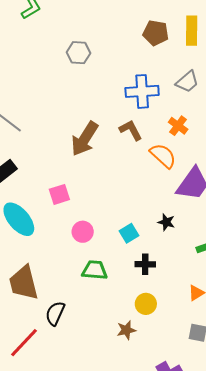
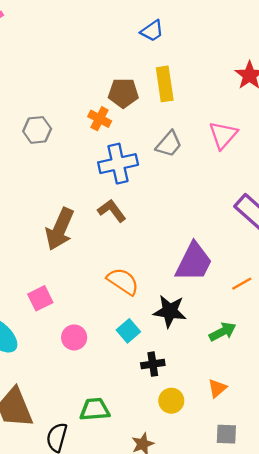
orange cross: (178, 126) -> (100, 119), moved
orange semicircle: (163, 156) -> (123, 281), moved
black star: (166, 222) -> (170, 311), size x1.6
green trapezoid: (95, 270) -> (95, 409), moved
yellow circle: (146, 304) -> (171, 401), moved

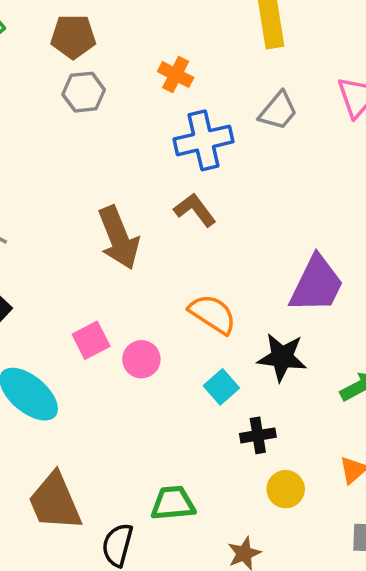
brown pentagon: (123, 93) -> (73, 37), moved
brown arrow: (60, 229) -> (119, 238), turned -45
pink circle: (74, 337) -> (141, 359), moved

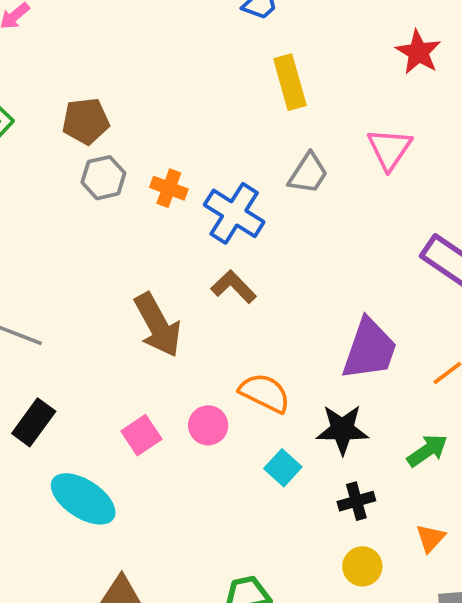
orange cross: (176, 75) -> (169, 188), moved
blue cross: (204, 140) -> (234, 213), turned -38
pink circle: (141, 359) -> (208, 425), moved
black cross: (258, 435) -> (356, 501), moved

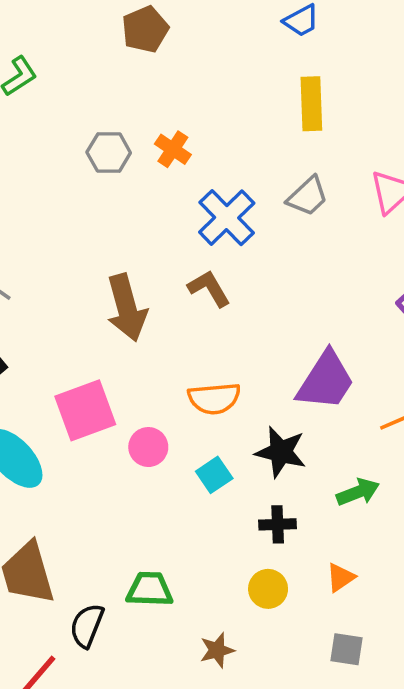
brown pentagon: (86, 121) -> (145, 29), moved, turned -30
orange cross: (169, 188) -> (173, 149), moved
orange semicircle: (265, 393) -> (214, 398), turned 135
pink circle: (208, 425) -> (148, 447), moved
pink square: (141, 435) -> (85, 410), size x1.6

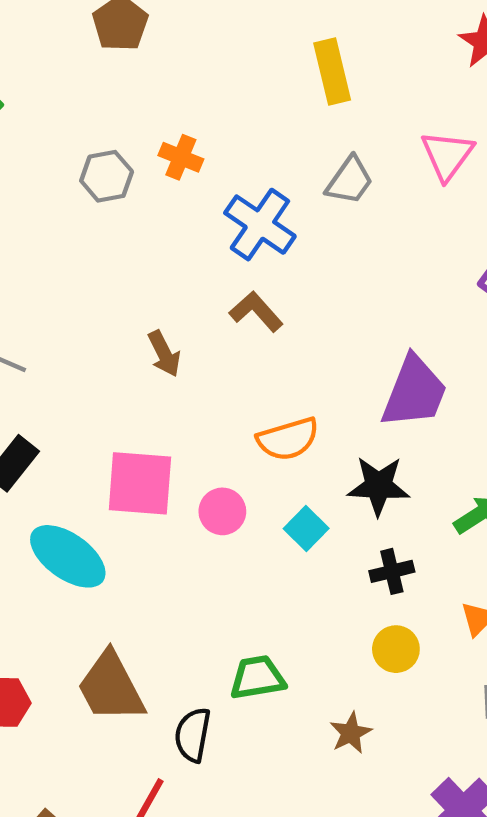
brown arrow: (127, 308) -> (164, 354), size x0.6
pink square: (85, 410) -> (140, 483), turned 36

